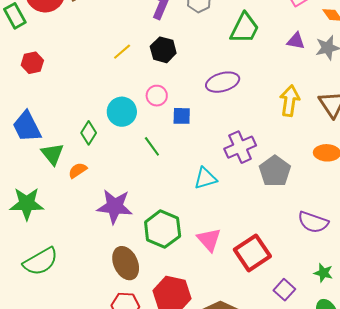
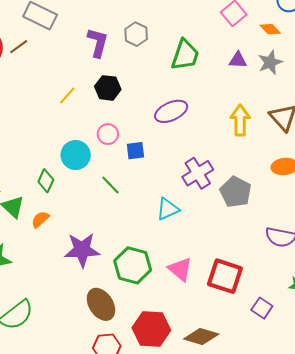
red square: (252, 253) -> (225, 276), turned -30

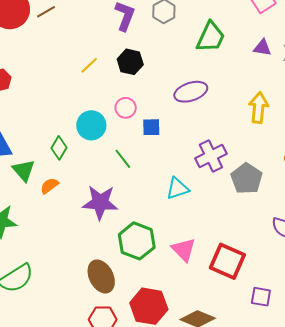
purple star: (82, 250) -> (100, 202), moved
purple square: (262, 308) -> (261, 297), turned -30

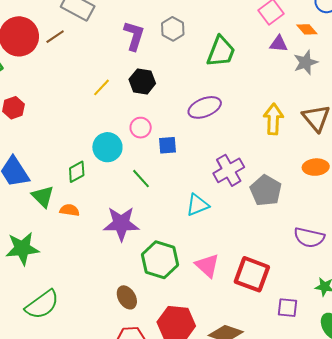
purple triangle: (262, 48) -> (279, 44), moved
green diamond: (59, 148) -> (77, 172), turned 35
orange semicircle: (49, 186) -> (70, 210), turned 48
brown ellipse: (101, 276) -> (127, 297), size x0.7

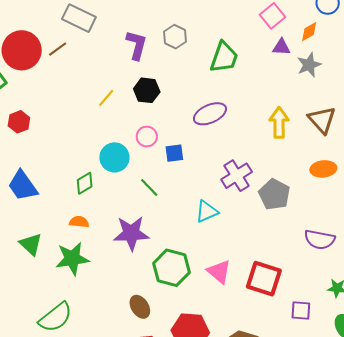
orange diamond: (307, 29) -> (309, 32), turned -75
green triangle: (43, 196) -> (31, 244), moved
green star: (22, 248) -> (72, 259), moved

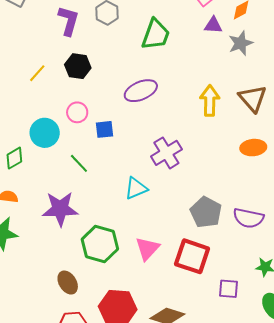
gray pentagon: (274, 194) -> (206, 212), moved
pink triangle: (219, 272) -> (147, 249), turned 32

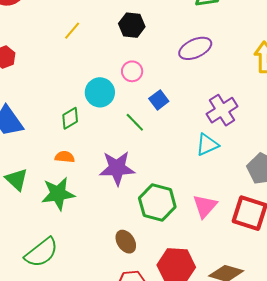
yellow line: (37, 73) -> (72, 31), moved
blue square: (105, 129) -> (159, 100), moved, turned -30
cyan triangle: (136, 188) -> (207, 145), moved

